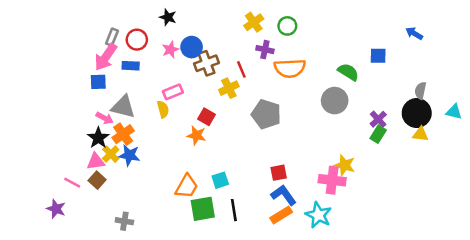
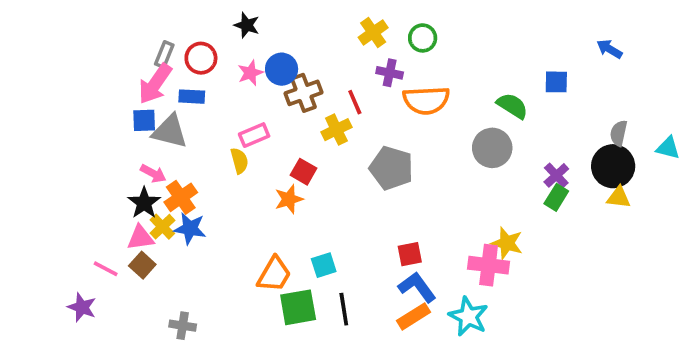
gray triangle: (123, 107) -> (170, 131), moved
cyan triangle: (454, 112) -> (668, 148), moved
orange star: (197, 135) -> (289, 199), turned -30

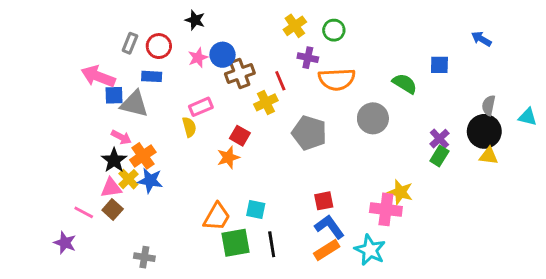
pink arrow: (155, 84) -> (98, 76), moved, turned 76
gray circle: (492, 148) -> (373, 118), moved
cyan square: (324, 265) -> (256, 209), turned 30

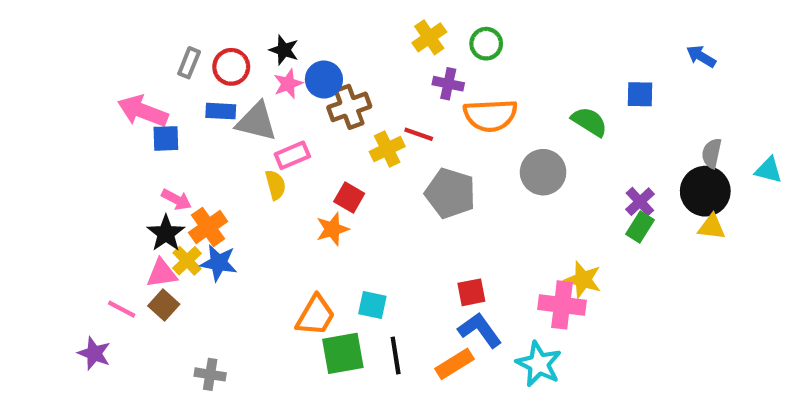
black star: (195, 20) -> (284, 50), moved
red line: (280, 81) -> (419, 134), moved, turned -48
gray triangle: (134, 104) -> (257, 122), moved
orange rectangle: (327, 250) -> (455, 364), moved

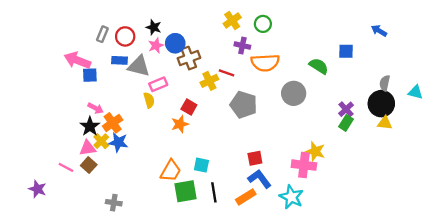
purple star: (94, 353) -> (37, 189), moved

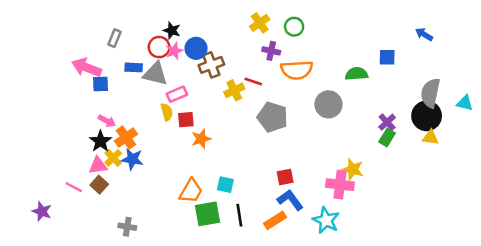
red circle: (125, 36) -> (159, 47), moved
green semicircle: (319, 66) -> (357, 74), turned -36
gray semicircle: (385, 83) -> (430, 93), size x1.6
red square: (189, 107) -> (186, 120), moved, turned -35

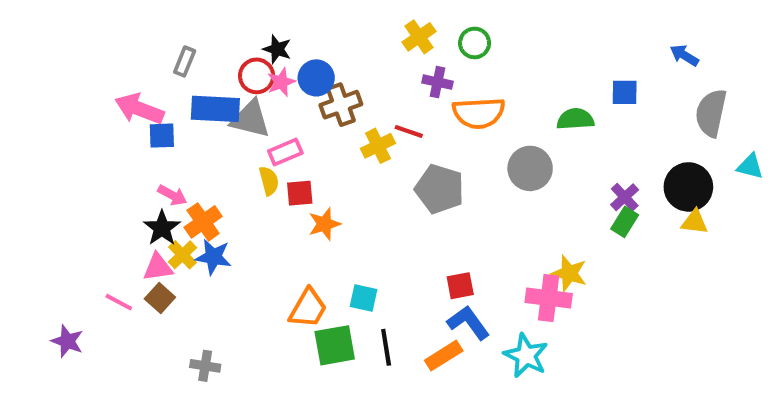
blue rectangle: (134, 67) -> (215, 109), size x1.6
gray semicircle: (430, 93) -> (711, 113), moved

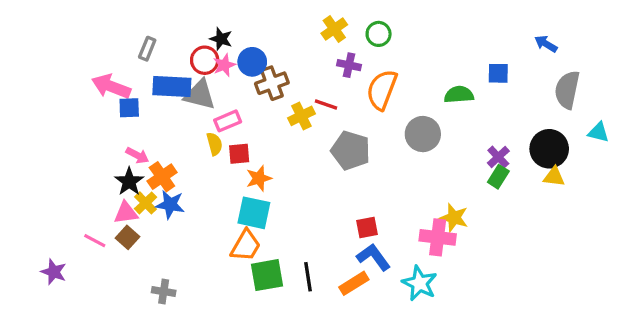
orange semicircle: (479, 113) -> (382, 90), turned 114
cyan square: (363, 298) -> (254, 213), moved, size x1.5

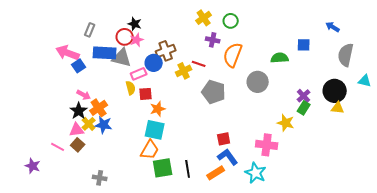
blue circle: (252, 62) -> (154, 63), moved
blue square: (129, 108) -> (79, 66), turned -32
yellow star: (454, 218) -> (286, 123), moved

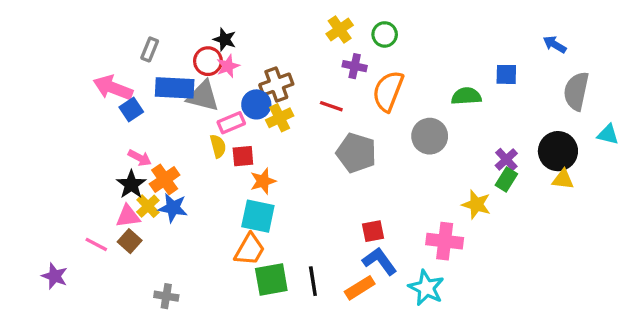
yellow cross: (184, 71) -> (280, 118), moved

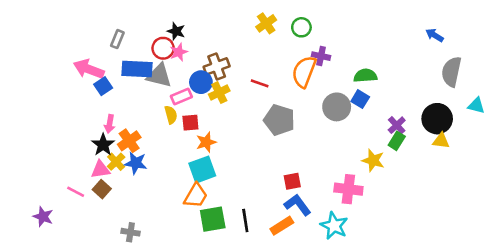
purple cross: (355, 66) -> (321, 56), moved
blue square: (506, 74) -> (360, 99), moved, turned 30
pink arrow: (140, 158) -> (110, 124), turned 72
cyan square: (258, 216) -> (202, 170), turned -32

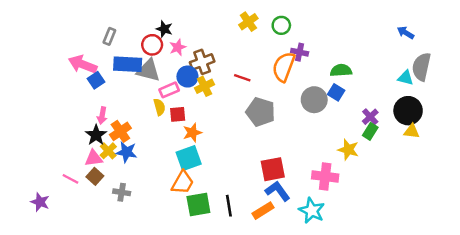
pink star: (179, 52) -> (178, 47), moved
cyan triangle: (476, 106) -> (406, 78), moved
red square: (292, 181) -> (273, 169), size x1.5
gray cross: (130, 232) -> (122, 192), moved

